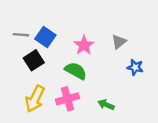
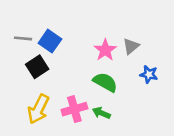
pink star: (84, 45) -> (105, 50), moved
green semicircle: (76, 71) -> (105, 82), moved
green arrow: (106, 105) -> (101, 113), moved

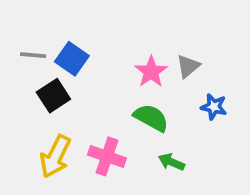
pink cross: (74, 109) -> (107, 156), turned 35
green arrow: (101, 113) -> (171, 162), moved

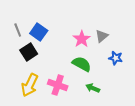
gray line: (33, 55) -> (18, 30), turned 64

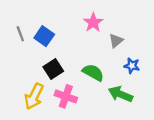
pink star: (82, 39) -> (93, 22), moved
black square: (29, 52) -> (53, 69), moved
green arrow: (93, 88) -> (120, 94), moved, size x1.5

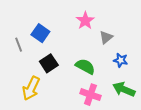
gray line: (20, 34) -> (19, 45), moved
green arrow: (120, 94) -> (124, 89), moved
pink cross: (66, 96) -> (90, 95), moved

